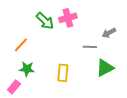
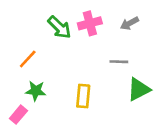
gray arrow: (109, 33) -> (129, 23), moved

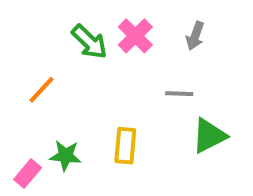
pink cross: (90, 23) -> (135, 36), turned -30
gray arrow: (129, 23) -> (195, 36), turned -42
green star: (36, 91) -> (65, 156), moved

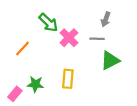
pink cross: (135, 36) -> (69, 38), moved
gray line: (179, 94) -> (97, 39), moved
green triangle: (209, 136) -> (110, 60), moved

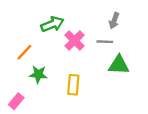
green arrow: (48, 23) -> (52, 24), turned -66
green triangle: (110, 60) -> (119, 65), turned 30
green star: (35, 84) -> (38, 74), moved

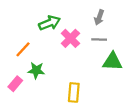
gray arrow: (114, 21) -> (99, 17), moved
yellow rectangle: (73, 85) -> (74, 92), moved
pink rectangle: (16, 101) -> (15, 84), moved

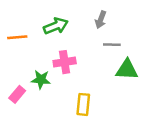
gray arrow: (99, 17) -> (101, 20), moved
pink cross: (70, 38) -> (65, 62), moved, turned 36
orange line: (23, 49) -> (17, 37), moved, turned 42

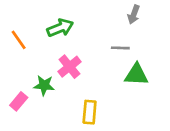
gray arrow: (101, 20) -> (134, 14), moved
orange line: (17, 37) -> (19, 40), turned 60
pink cross: (65, 62) -> (69, 67), turned -30

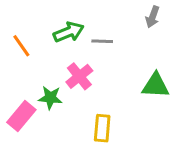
gray line: (120, 48) -> (102, 41), moved
pink rectangle: (19, 101) -> (21, 116), size x1.4

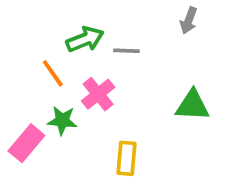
orange line: (21, 46) -> (53, 73), moved

